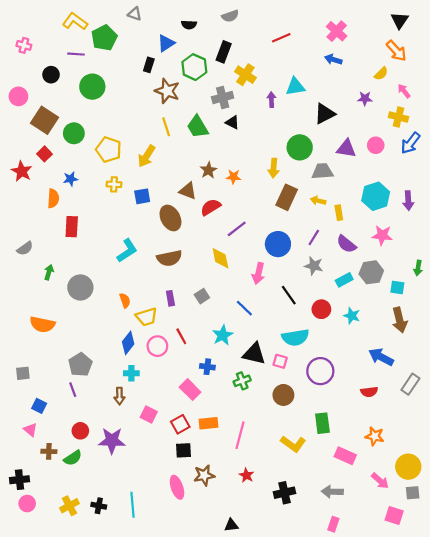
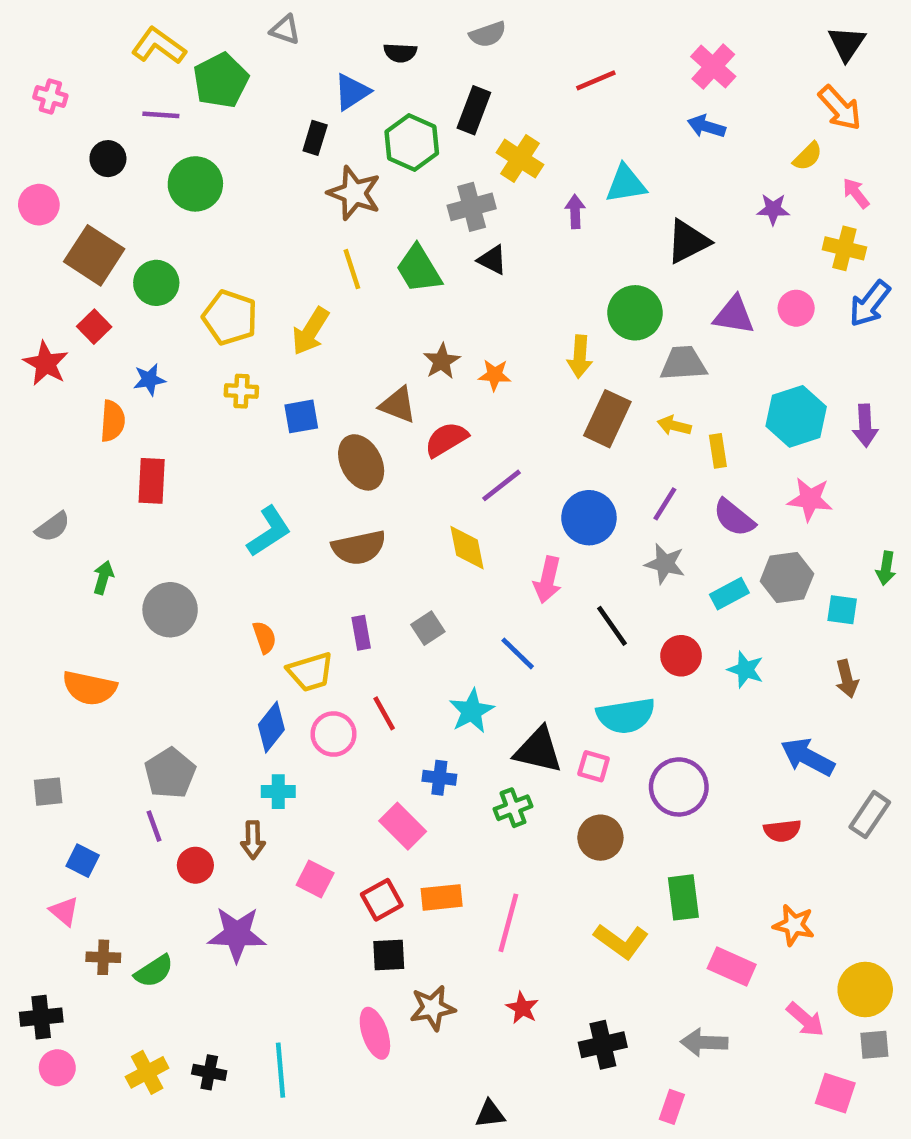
brown arrow: (400, 320) -> (847, 679), size x0.7
red circle: (80, 431) -> (195, 865), moved
pink rectangle: (333, 524) -> (672, 1107), moved

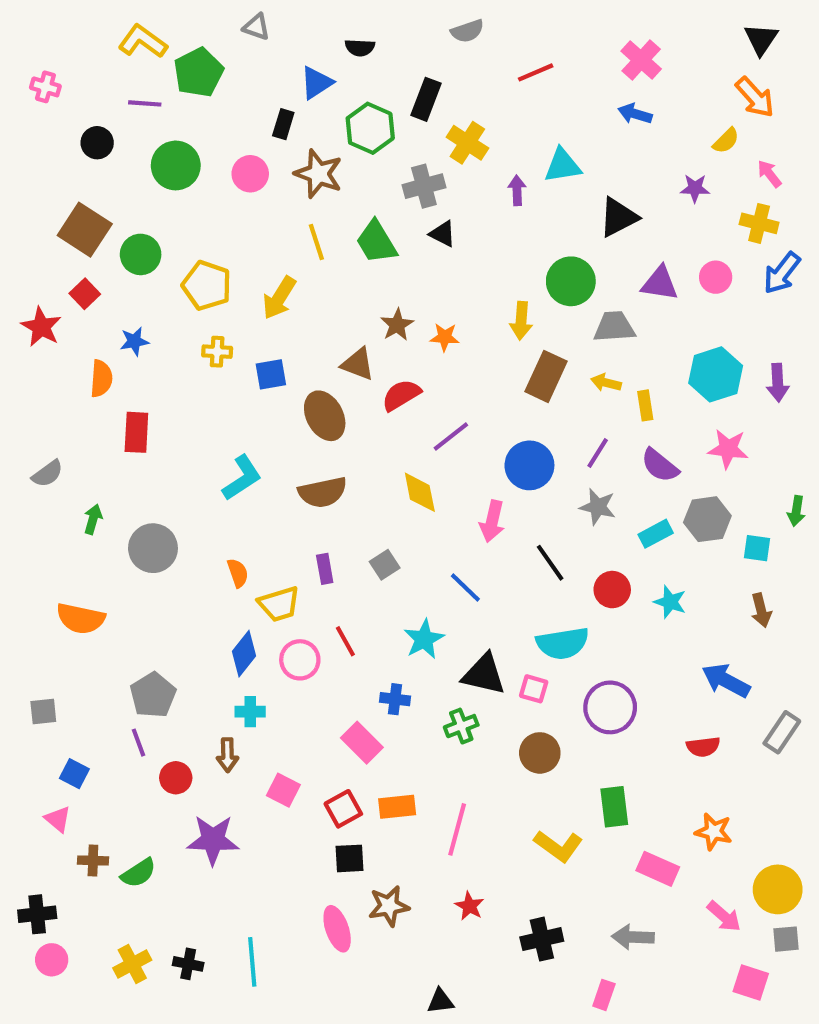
gray semicircle: (488, 34) -> (467, 31), moved
pink circle: (39, 205) -> (250, 174), moved

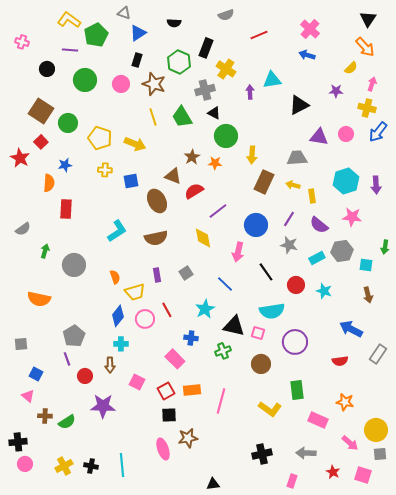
blue triangle: (316, 83) -> (138, 33), moved
pink arrow: (769, 174) -> (372, 84), turned 56
green circle: (571, 281) -> (226, 136), moved
yellow arrow: (279, 298) -> (135, 144), turned -100
red star: (469, 906) -> (333, 472), moved

